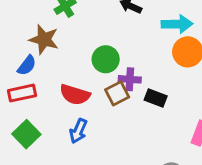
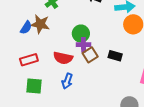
blue semicircle: (27, 65) -> (26, 28), moved
purple cross: (130, 79) -> (83, 45), moved
green square: (26, 134) -> (34, 86), turned -36

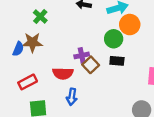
green circle: (81, 34) -> (114, 39), moved

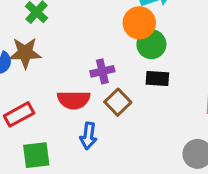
orange circle: (130, 25) -> (139, 23), moved
brown square: (91, 65) -> (118, 102), moved

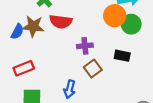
green circle: (151, 44) -> (131, 24), moved
red semicircle: (74, 100) -> (61, 22), moved

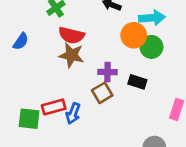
brown star: (33, 26) -> (71, 55), moved
purple cross: (85, 46) -> (108, 72), moved
red rectangle: (24, 68) -> (54, 107), moved

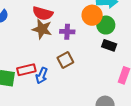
purple cross: (108, 72) -> (67, 32), moved
black rectangle: (137, 82) -> (109, 45), moved

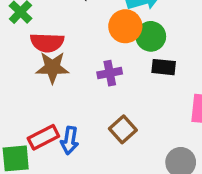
purple cross: (67, 32) -> (110, 73), moved
brown square: (65, 60) -> (123, 129), moved

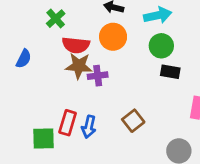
orange circle: (125, 26) -> (113, 37), moved
purple cross: (110, 73) -> (98, 76), moved
red rectangle: (43, 137) -> (68, 123), turned -50

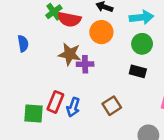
red semicircle: (76, 45) -> (69, 19), moved
blue semicircle: (24, 59) -> (23, 44), turned -42
black rectangle: (170, 72) -> (138, 71), moved

